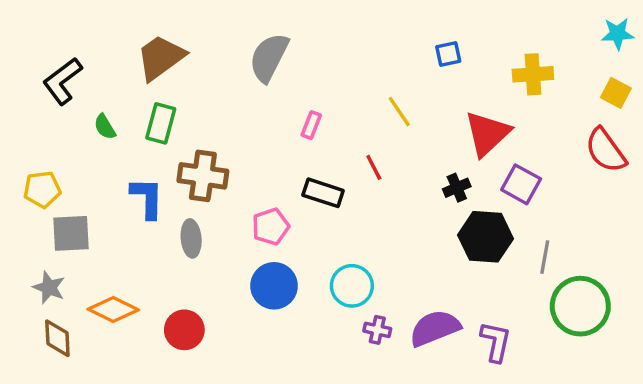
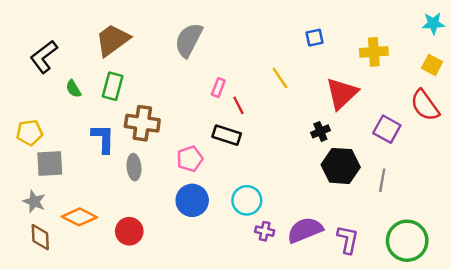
red line: (374, 167) -> (238, 105), moved
purple square: (521, 184) -> (387, 129), moved
green circle: (580, 306) -> (407, 241), moved

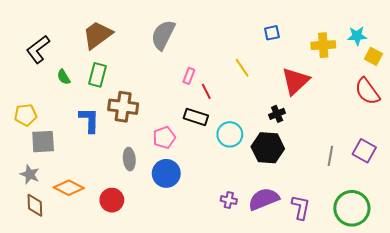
cyan star: (433, 23) -> (357, 36), moved
purple square: (387, 129) -> (364, 151), moved
black hexagon: (341, 166) -> (268, 148), moved
gray ellipse: (134, 167) -> (129, 159), moved
cyan circle: (247, 200) -> (230, 134), moved

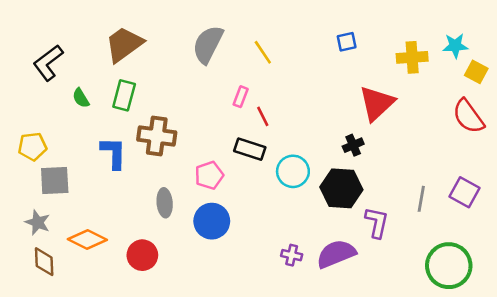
yellow line: (242, 68) -> (263, 52), moved
purple L-shape: (301, 207) -> (377, 222), moved

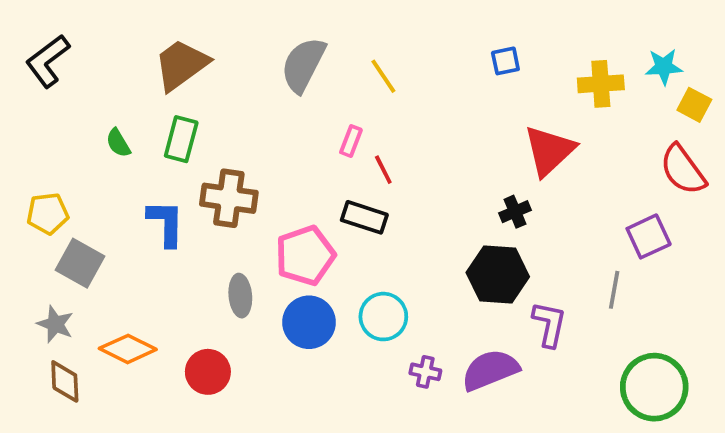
black L-shape: (48, 63) -> (48, 61), moved
cyan circle: (293, 171) -> (383, 317), moved
pink pentagon: (209, 175) -> (305, 256), size x1.4
gray square: (55, 181) -> (80, 263), turned 32
purple square: (464, 192) -> (649, 236), moved, turned 36

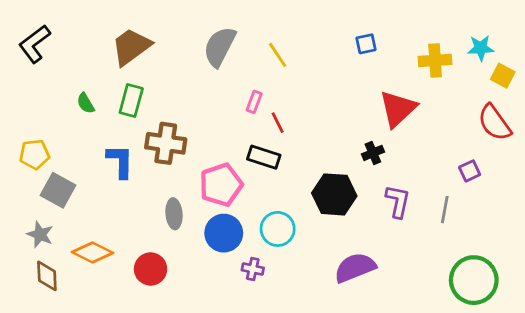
purple square: (649, 236) -> (470, 171), size x0.7
black hexagon: (498, 275) -> (334, 194), moved
purple L-shape: (549, 324) -> (398, 201), moved
purple cross: (425, 372) -> (253, 269), moved

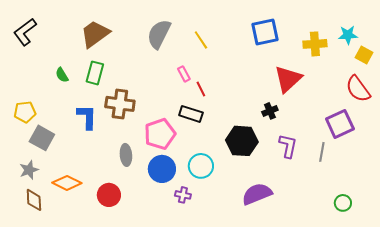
blue square: (366, 44) -> (265, 32), size x1.8
pink rectangle: (254, 102) -> (184, 74), turned -49
purple square: (470, 171) -> (340, 124), size x1.8
gray star: (40, 234) -> (29, 170), turned 30
green circle: (474, 280) -> (343, 203), size x0.5

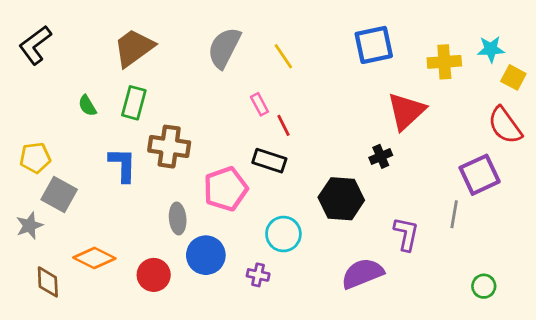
purple L-shape: (288, 146) -> (406, 234), moved
blue circle: (162, 169) -> (206, 255), moved
gray star: (29, 170) -> (29, 226), moved

